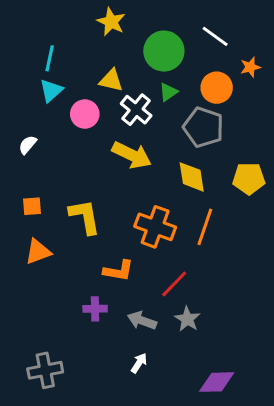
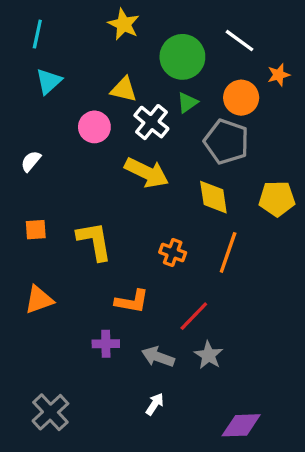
cyan line: (50, 58) -> (37, 34), moved
cyan triangle: (51, 91) -> (49, 81), moved
orange cross: (155, 227) -> (173, 252), size x0.6
orange triangle: (38, 252) -> (39, 300), moved
gray cross: (45, 370) -> (50, 412), turned -32

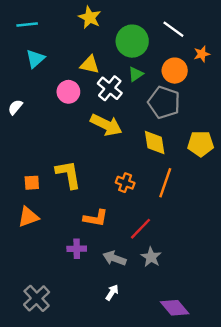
cyan line: (37, 34) -> (27, 25), turned 72
white semicircle: (31, 161) -> (15, 107), moved
orange square: (36, 230) -> (32, 183), moved
purple diamond: (241, 425) -> (175, 308), turned 52

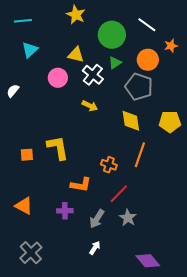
yellow arrow: (106, 125) -> (90, 106), size x0.6
orange cross: (125, 183) -> (109, 165), moved
orange triangle: (28, 217) -> (24, 206), moved, turned 48
gray arrow: (114, 258) -> (97, 219), turned -78

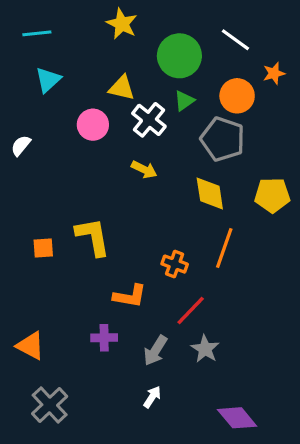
orange triangle: (24, 206) -> (30, 346), moved

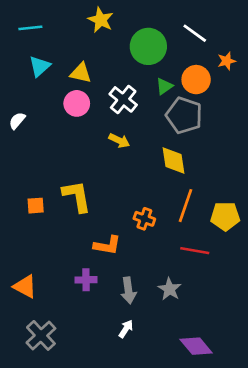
yellow triangle: (122, 88) -> (81, 73), moved
green triangle: (184, 101) -> (164, 86), moved
yellow pentagon: (272, 195) -> (225, 216), moved
red line: (191, 310) -> (195, 251), moved, turned 56
gray arrow: (155, 351) -> (128, 290), turned -40

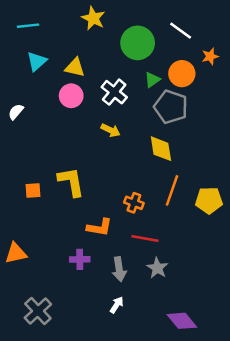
red line: (195, 251) -> (145, 238), moved
orange triangle: (25, 286) -> (16, 253), moved, turned -40

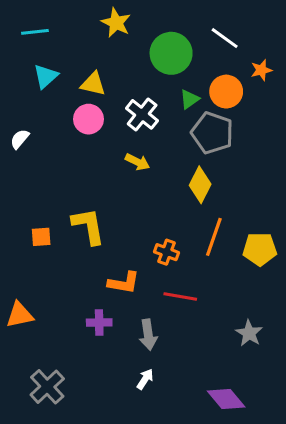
yellow diamond: (161, 149) -> (200, 185), turned 36
gray star: (157, 268) -> (249, 333), moved

